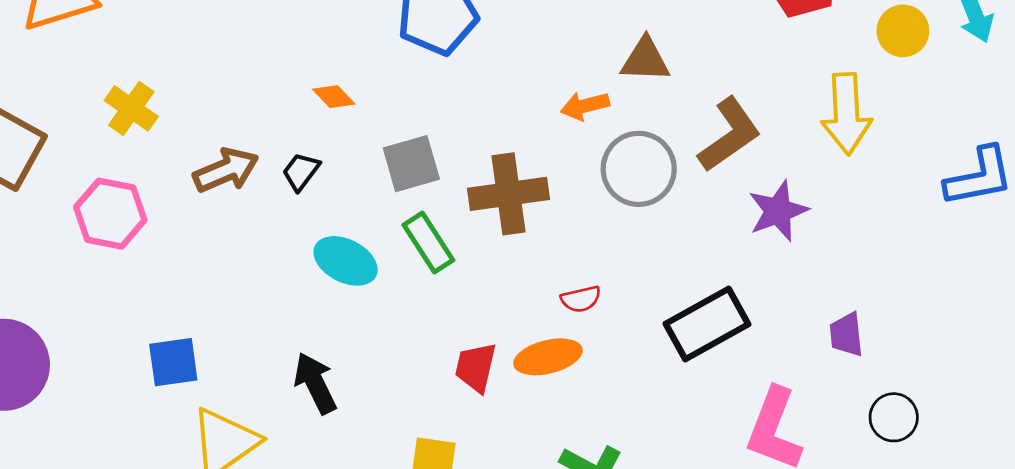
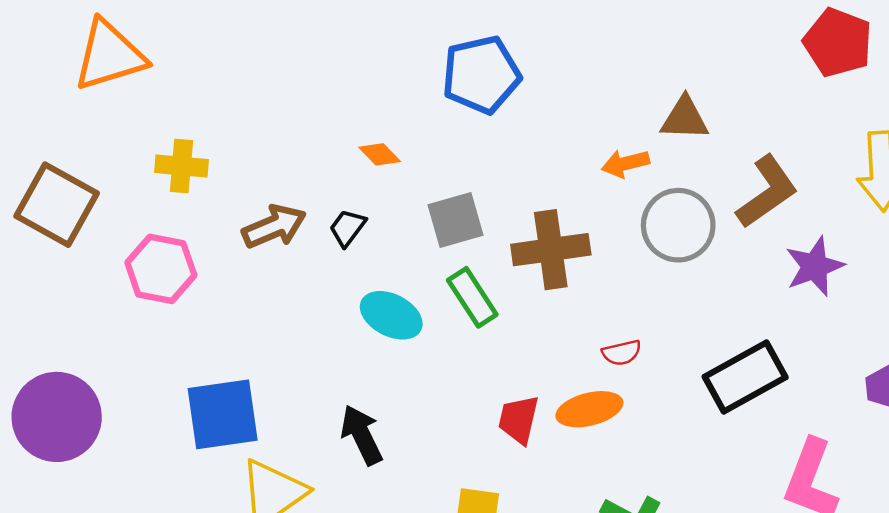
yellow cross: (131, 108) -> (181, 166), turned -30
blue square: (173, 362) -> (223, 414), size x1.5

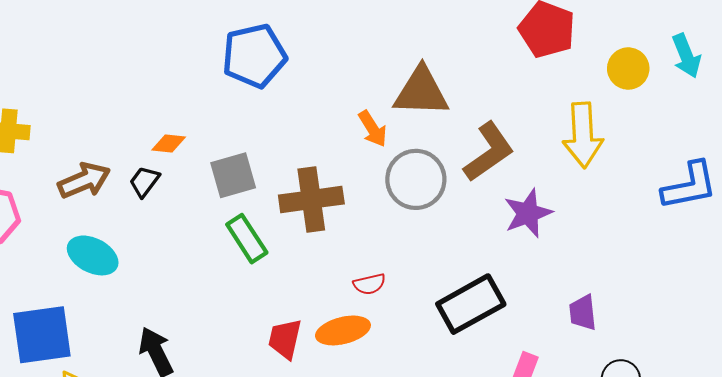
brown triangle: (685, 118) -> (421, 92), size x1.4
orange diamond: (380, 154) -> (169, 144), moved, turned -40
orange arrow: (625, 163) -> (373, 129), turned -108
cyan ellipse: (391, 315) -> (93, 255), moved

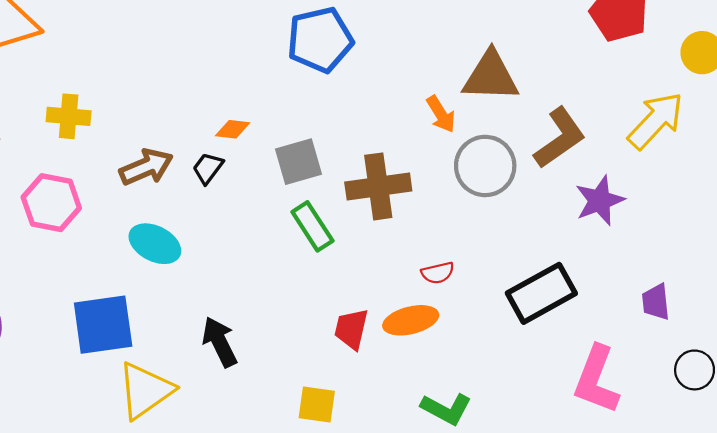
yellow arrow: (583, 135) -> (656, 121), turned -134

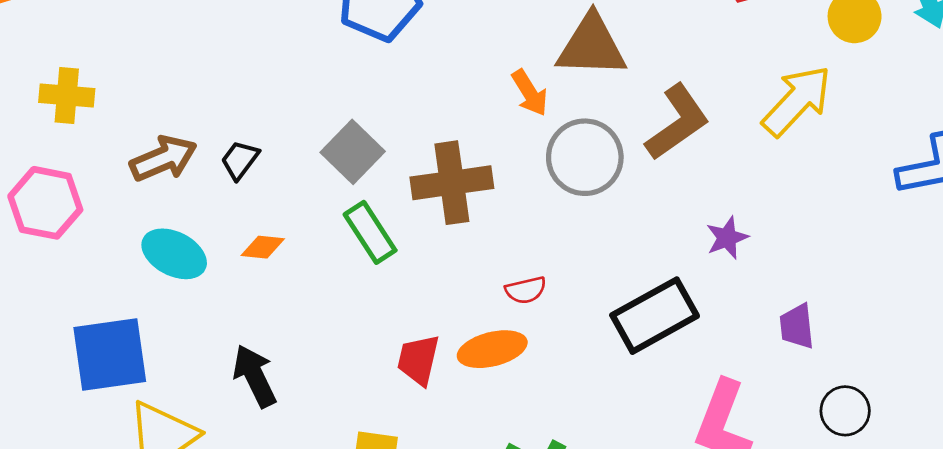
orange diamond: (233, 129) -> (263, 247), moved
gray square: (298, 162) -> (353, 152), turned -30
purple star: (600, 201) -> (727, 238), moved, size x0.7

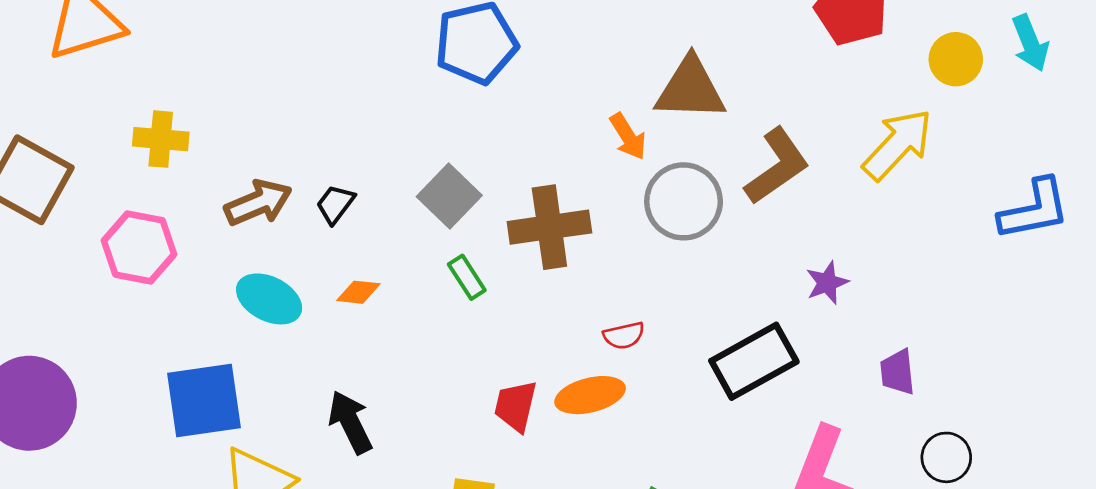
green rectangle: (370, 232) -> (467, 277), size x0.7

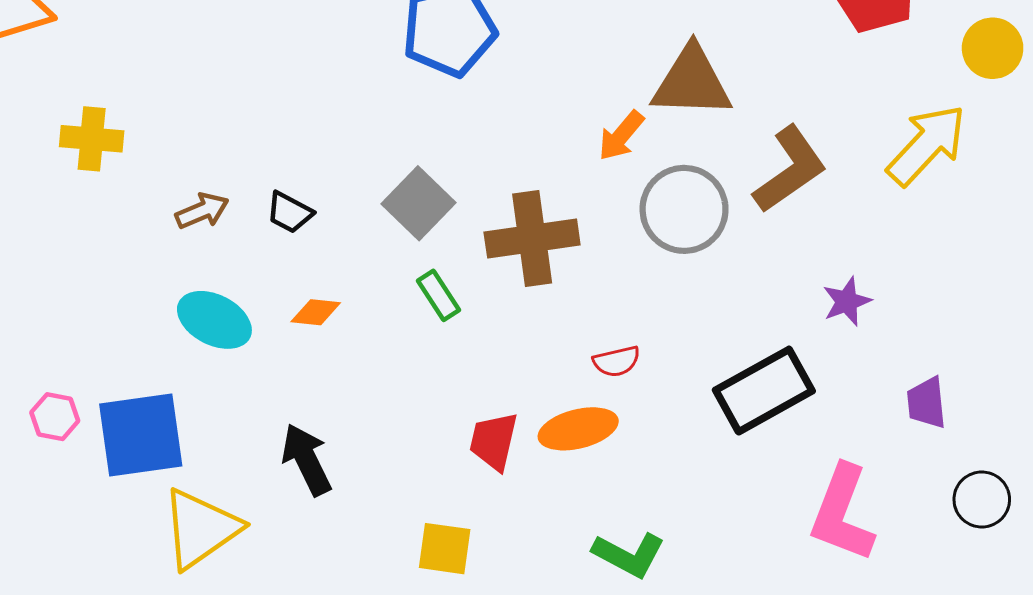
orange arrow: (628, 136) -> (621, 136), turned 72
brown arrow: (258, 203) -> (202, 211), size x0.7
black trapezoid: (335, 204) -> (290, 212), turned -99
pink hexagon: (139, 247) -> (55, 417), moved, size x0.6

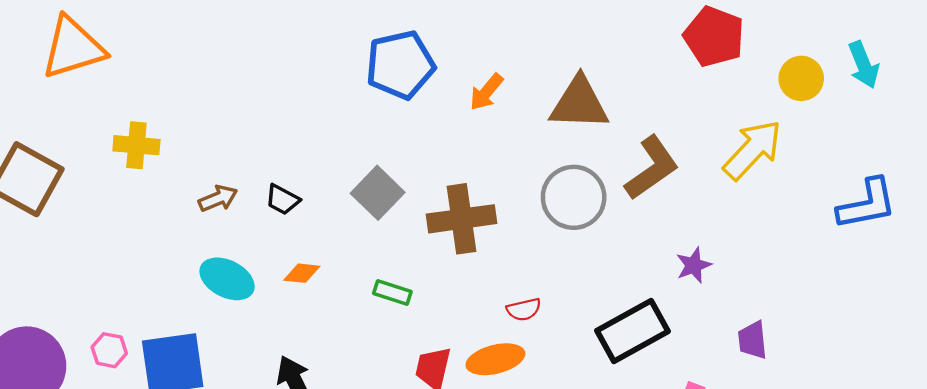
orange arrow: (621, 136) -> (486, 92), moved
green rectangle: (438, 295) -> (392, 292), moved, turned -39

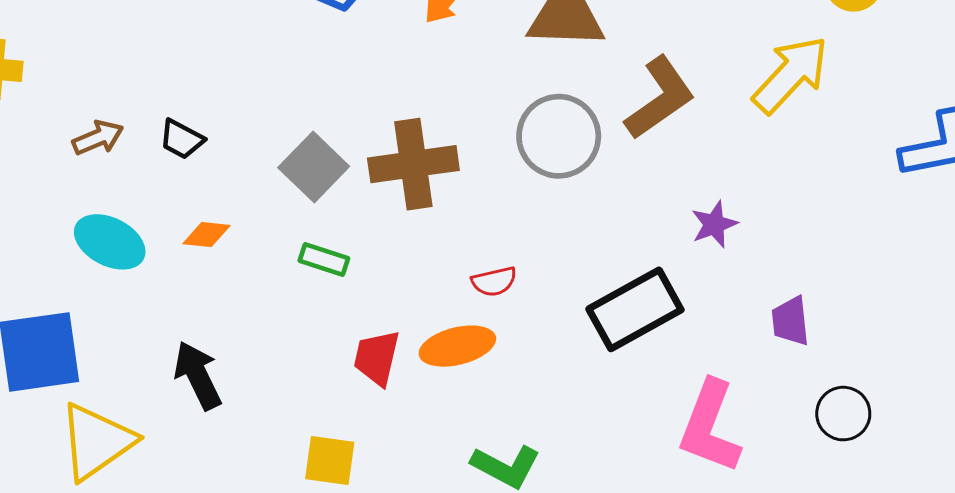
gray square: (378, 193) -> (314, 167), moved

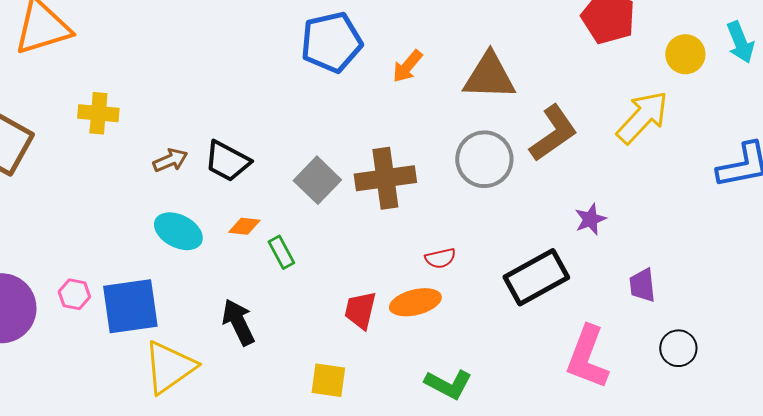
black trapezoid: (182, 139) -> (227, 161), size x1.5
green rectangle: (324, 259) -> (281, 252), moved, turned 44

